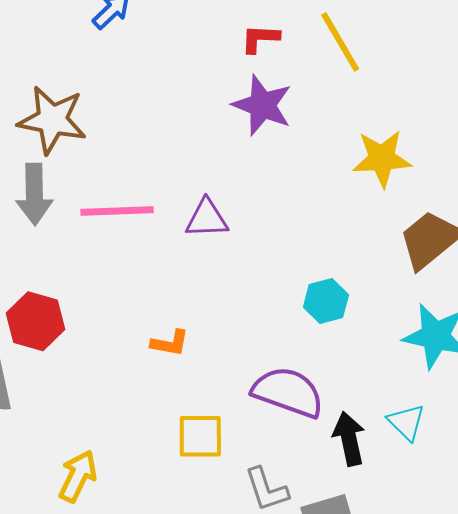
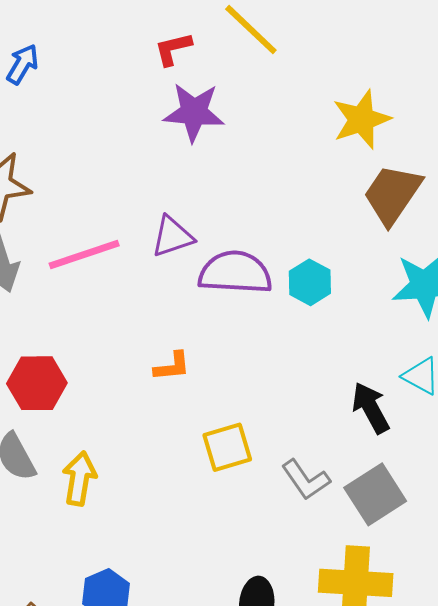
yellow star: (382, 159) -> (361, 119), moved
purple semicircle: (288, 392) -> (235, 273), moved
yellow arrow: (78, 476) -> (79, 478), moved

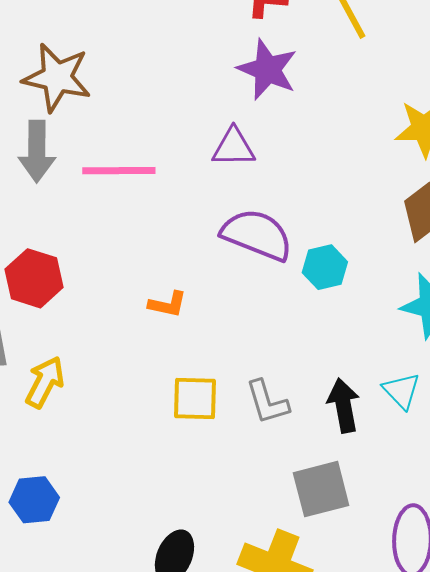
purple triangle: (172, 237) -> (234, 147), moved
gray L-shape: (306, 480) -> (267, 402), moved

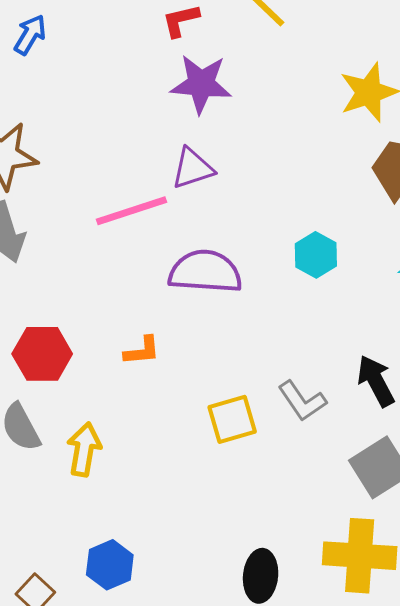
pink line: (119, 171) -> (131, 211), moved
purple semicircle: (257, 235) -> (205, 272), moved
orange L-shape: (168, 304) -> (142, 351), moved

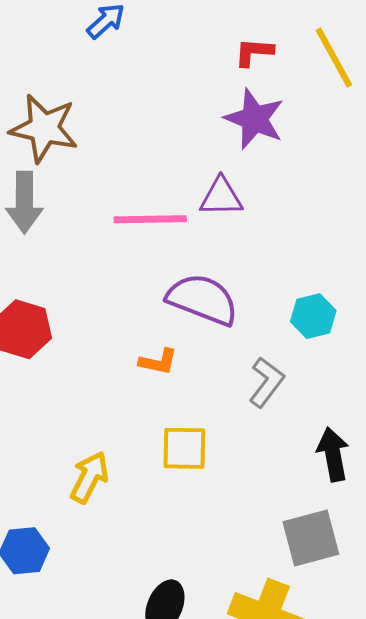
orange L-shape: (142, 351) -> (158, 362), moved
gray L-shape: (302, 401) -> (266, 382), moved, turned -126
yellow arrow: (84, 449) -> (89, 477), moved

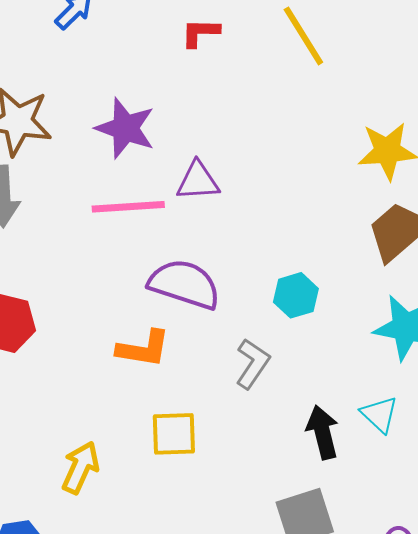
red L-shape: (254, 52) -> (200, 33), moved
purple star: (254, 119) -> (125, 128), moved
orange L-shape: (158, 362) -> (143, 349), size x1.4

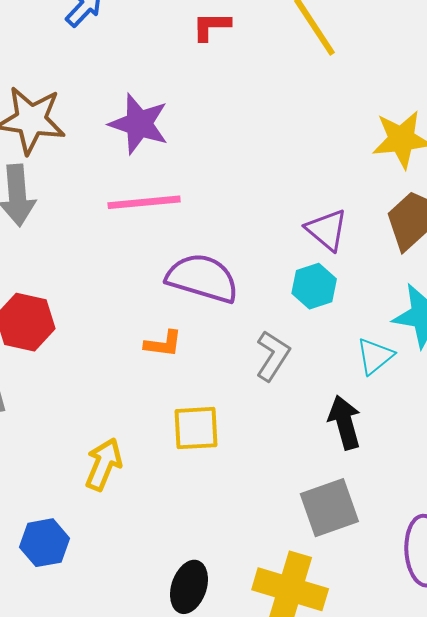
purple triangle: (198, 181) -> (327, 230), moved, turned 45
orange L-shape: (143, 349) -> (163, 344), size x0.7
cyan triangle: (379, 414) -> (375, 356), moved, turned 39

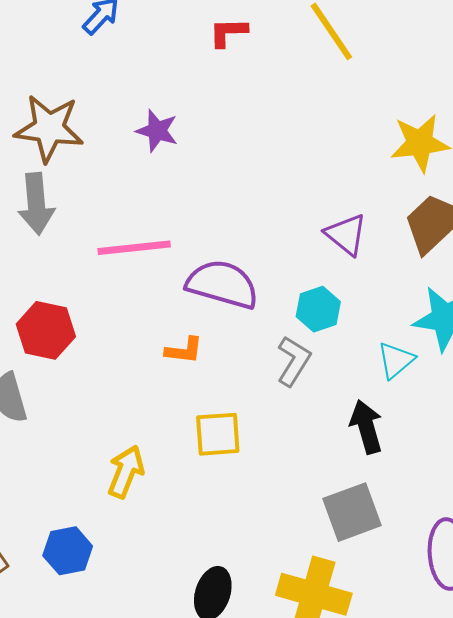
purple star: (139, 124) -> (157, 131), size x0.7
pink line: (144, 202) -> (134, 248), moved
cyan hexagon: (314, 286) -> (318, 309), moved

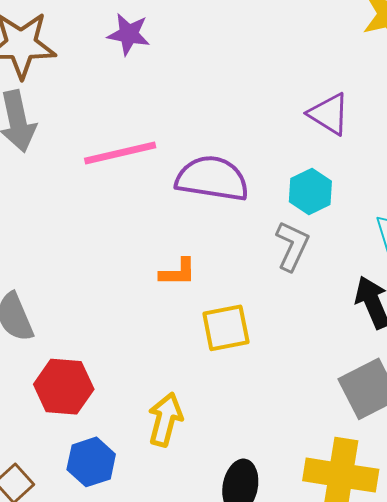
red hexagon: (46, 330) -> (64, 387), moved
orange L-shape: (184, 350) -> (178, 272), moved
yellow arrow: (126, 472) -> (165, 419), moved

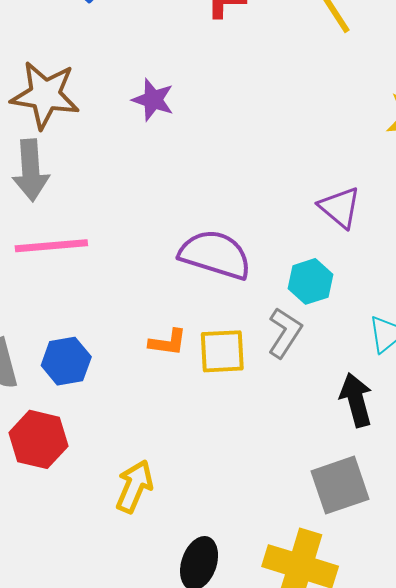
pink line: (120, 153) -> (51, 246), moved
yellow square: (226, 328) -> (222, 351), moved
blue hexagon: (91, 462) -> (66, 361), moved

